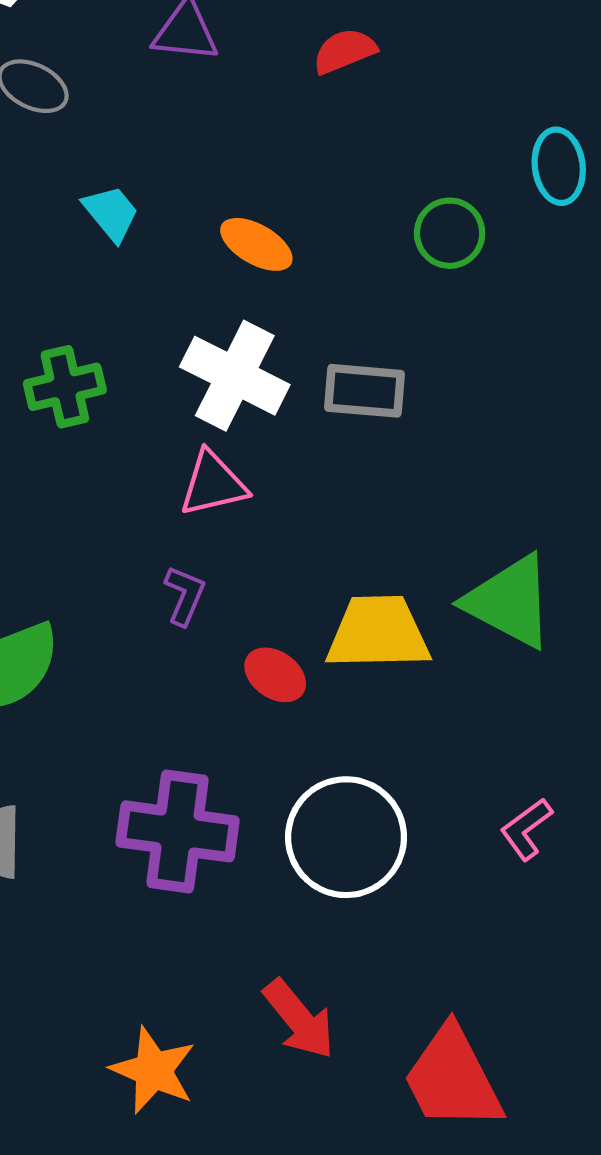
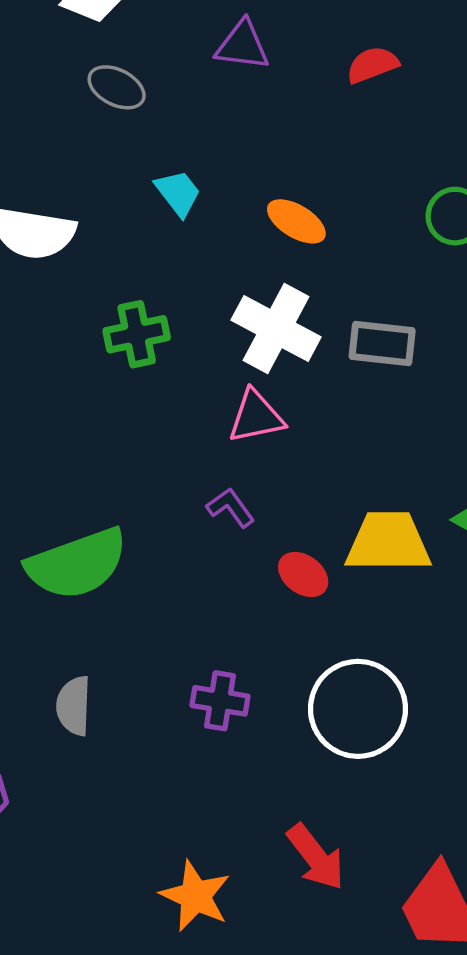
purple L-shape: (185, 595) -> (231, 508), turned -60
purple cross: (178, 831) -> (220, 701), size x0.6

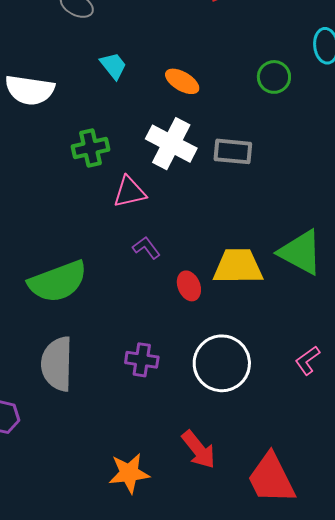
pink triangle: (256, 417) -> (130, 192), moved
red ellipse: (303, 574) -> (189, 286), turned 32
gray semicircle: (74, 706) -> (57, 364), size x1.6
orange star: (195, 896) -> (129, 473), turned -30

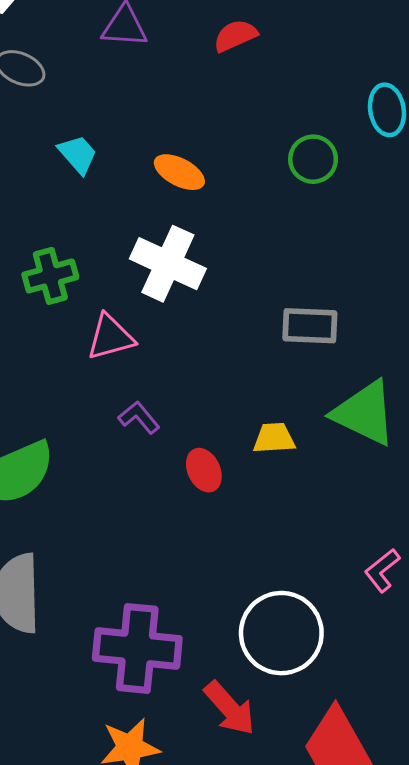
gray rectangle: (233, 151) -> (310, 326), moved
yellow trapezoid: (238, 266) -> (274, 438), size x0.6
purple cross: (142, 360) -> (137, 648), moved, size x1.8
white circle: (222, 363) -> (281, 633), moved

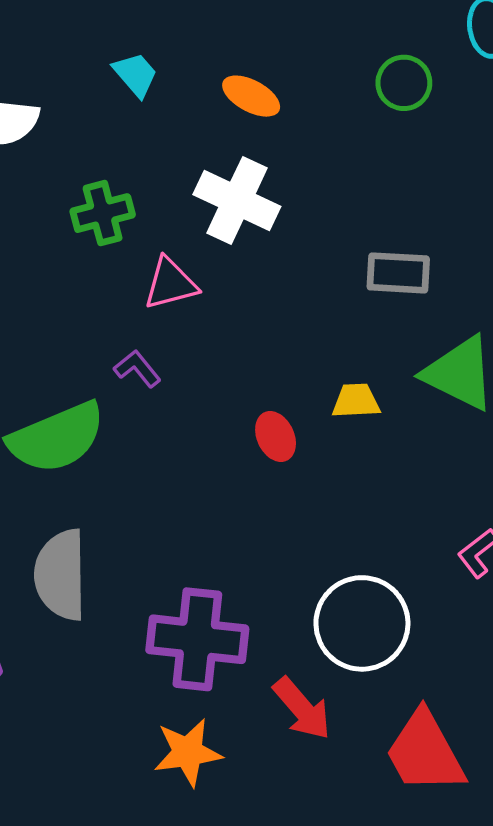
purple L-shape: (139, 417) -> (137, 369), moved

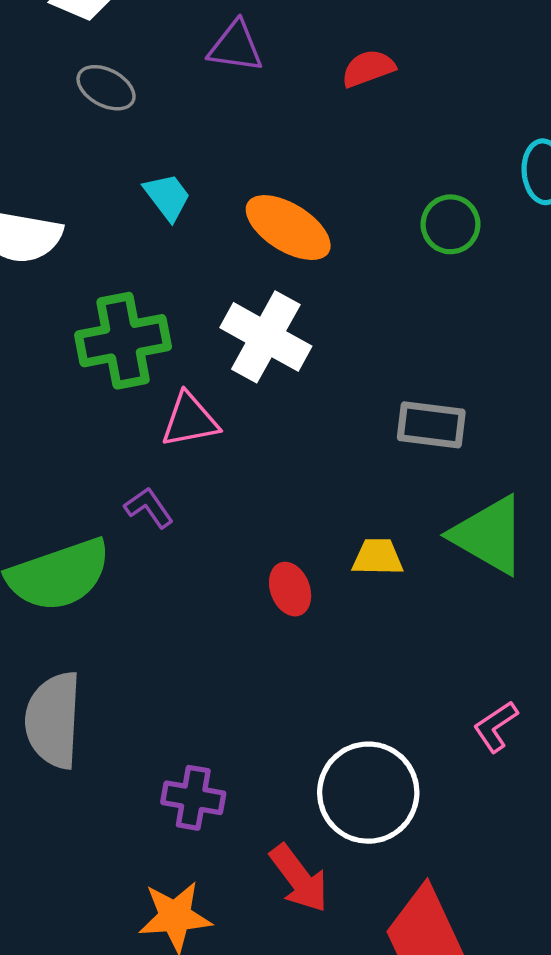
orange ellipse: (251, 96) -> (288, 228), size x1.4
green cross: (103, 213) -> (123, 341), size x1.4
purple cross: (197, 639) -> (193, 798), size x0.6

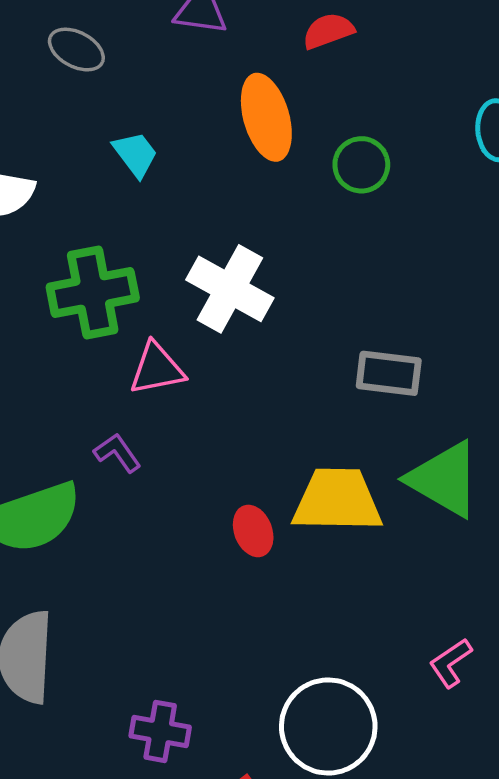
green circle: (450, 224) -> (361, 165), moved
orange ellipse: (288, 228) -> (266, 117), moved, turned 42
yellow trapezoid: (378, 557) -> (337, 500), size x1.8

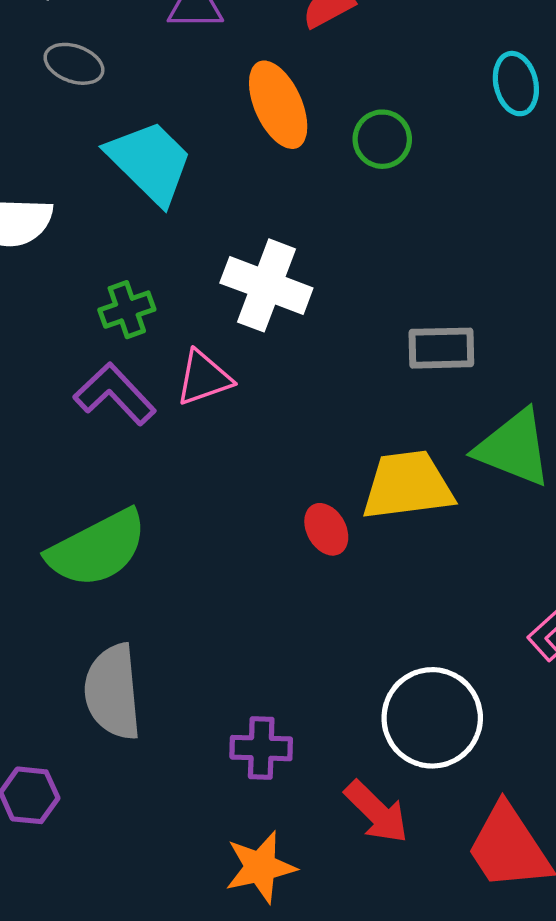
cyan trapezoid: (135, 154) -> (150, 162), size x1.8
green cross: (93, 292) -> (127, 310), size x0.6
purple L-shape: (117, 453) -> (115, 394), moved, size x1.6

